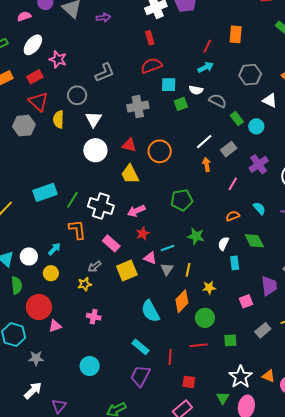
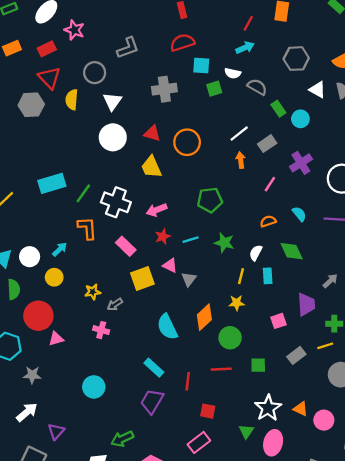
cyan line: (168, 248) -> (191, 240), moved
gray arrow: (95, 267) -> (115, 304), moved
yellow line: (188, 270) -> (241, 276), moved

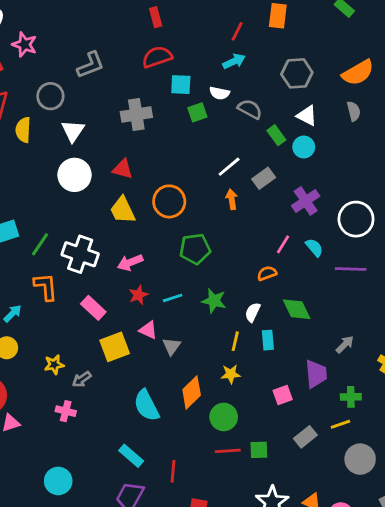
white triangle: (317, 90) -> (307, 116), moved
orange circle: (187, 142) -> (169, 201), moved
pink line: (270, 184) -> (283, 244), moved
cyan semicircle: (299, 214) -> (314, 248), moved
red line: (221, 369) -> (228, 451), moved

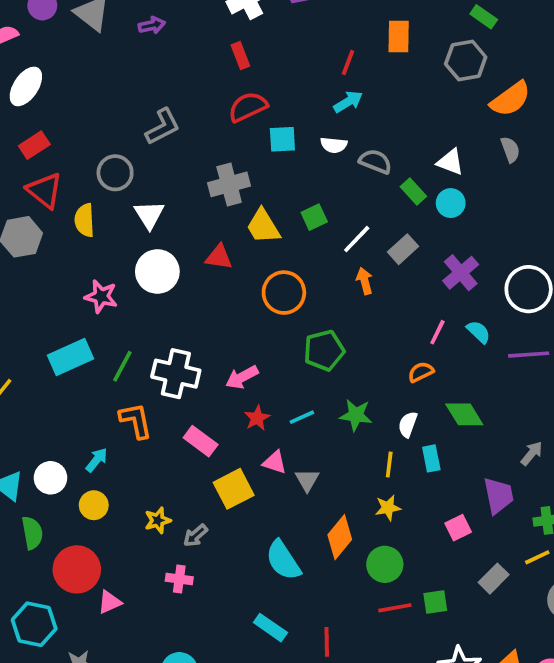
pink star: (24, 45) -> (101, 296), moved
gray hexagon: (297, 73) -> (466, 61), moved
green square: (197, 112) -> (314, 217), moved
yellow trapezoid: (123, 210) -> (263, 226), moved

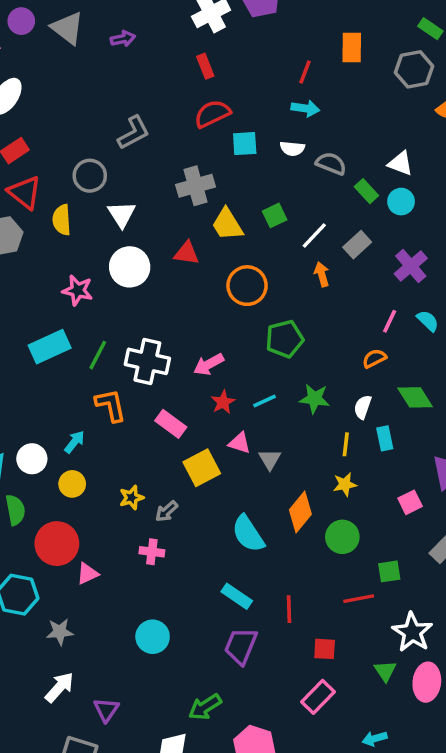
cyan arrow: (348, 102) -> (305, 108), turned 40
red line: (395, 608) -> (359, 599), moved

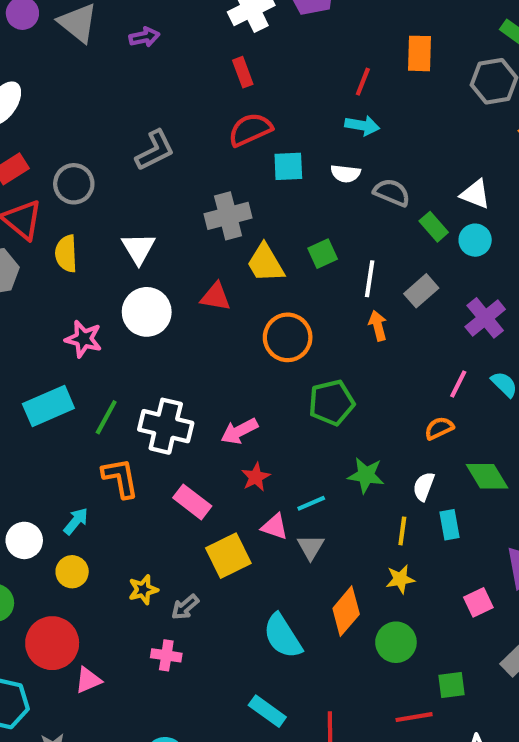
gray circle: (90, 176) -> (74, 184), moved
white line: (314, 236) -> (370, 279), turned -36
cyan line: (265, 401) -> (311, 503), moved

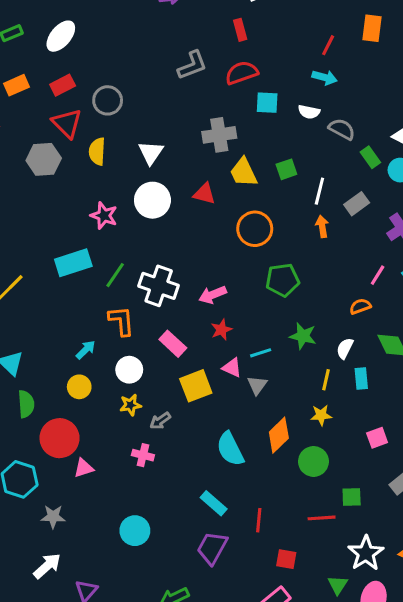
gray L-shape: (155, 150) -> (192, 65), moved
white circle: (24, 540) -> (129, 370), moved

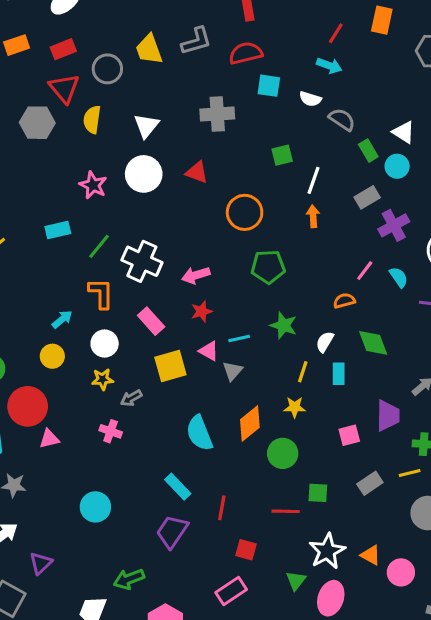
yellow trapezoid: (244, 172) -> (149, 49), moved
gray rectangle: (357, 204) -> (367, 197), moved
cyan rectangle: (73, 263) -> (58, 230), size x0.7

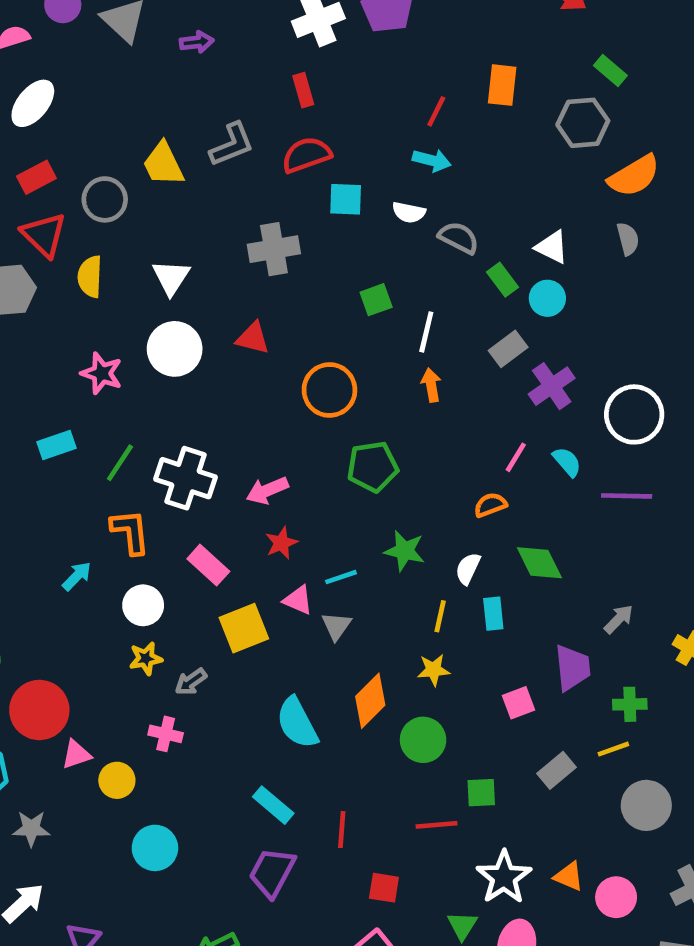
yellow circle: (52, 356) -> (117, 780), moved

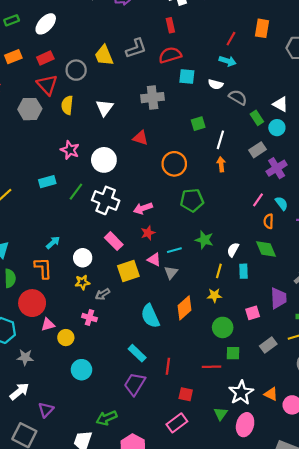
white circle: (175, 349) -> (104, 160), moved
orange semicircle: (490, 505) -> (269, 221), moved, turned -72
orange L-shape: (130, 532) -> (43, 268), moved
green circle: (423, 740) -> (223, 327), moved

